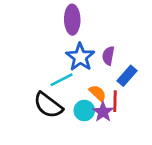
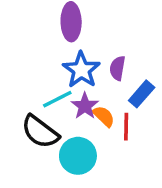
cyan circle: (84, 111) -> (78, 156), moved, size x1.4
purple star: (103, 112) -> (85, 106), moved

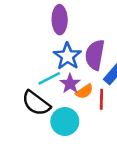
purple semicircle: (117, 68) -> (95, 55), size x1.6
orange semicircle: (104, 116) -> (84, 91), turned 102

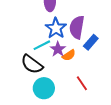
red line: (101, 99) -> (82, 83), moved, turned -35
cyan circle: (65, 121) -> (44, 88), moved

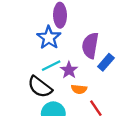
blue star: (56, 28) -> (49, 38), moved
orange semicircle: (69, 55) -> (79, 89), moved, turned 40

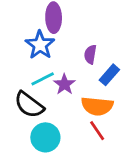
purple semicircle: (90, 45) -> (90, 54), size x0.6
orange semicircle: (79, 89) -> (97, 106), moved, size x1.6

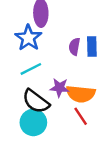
blue rectangle: (109, 75) -> (92, 47), moved, turned -42
purple star: (64, 84) -> (59, 88), moved, turned -30
black semicircle: (29, 105) -> (36, 101), moved

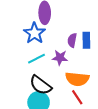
purple star: (59, 88) -> (60, 58), moved

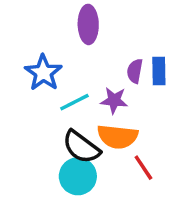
blue star: (34, 33) -> (43, 73), moved
orange semicircle: (77, 79) -> (118, 137), moved

